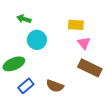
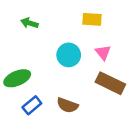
yellow rectangle: (76, 25) -> (92, 19), moved
cyan circle: (37, 40) -> (69, 55), moved

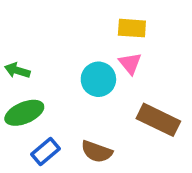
green arrow: (29, 23) -> (17, 70), moved
pink triangle: (103, 53) -> (130, 63), moved

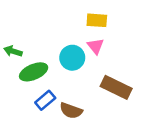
green ellipse: (24, 113) -> (34, 72), moved
blue rectangle: (45, 152) -> (45, 100), moved

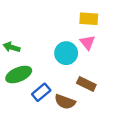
green ellipse: (34, 72) -> (19, 74), moved
brown rectangle: (116, 87) -> (86, 84), moved, size x0.7

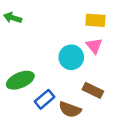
green arrow: (12, 47) -> (13, 18), moved

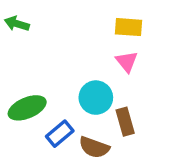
cyan circle: (71, 57) -> (96, 98), moved
brown rectangle: (93, 90) -> (125, 122), turned 48

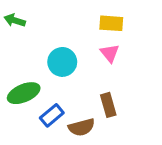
cyan circle: (96, 98) -> (62, 62), moved
brown semicircle: (94, 147) -> (82, 127), turned -35

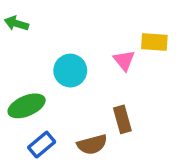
yellow rectangle: (111, 23) -> (154, 42), moved
blue rectangle: (52, 115) -> (42, 145), moved

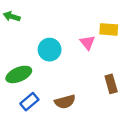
brown rectangle: (122, 119) -> (111, 84), moved

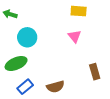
yellow rectangle: (109, 29) -> (79, 11), moved
cyan circle: (50, 50) -> (27, 37), moved

